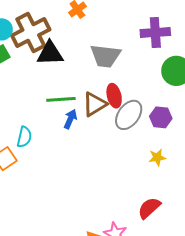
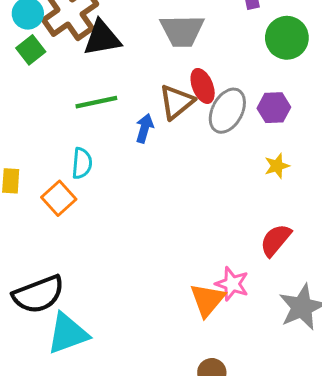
green line: (61, 99) -> (96, 102), moved

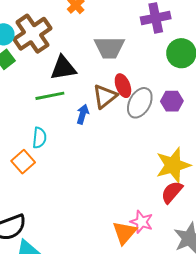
black triangle: (102, 38) -> (63, 68), moved
yellow star: (277, 166) -> (173, 165), moved, size x2.0

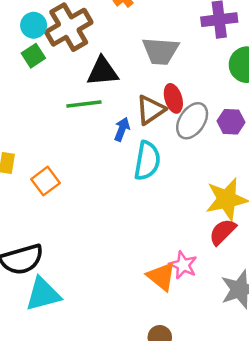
cyan semicircle: (39, 138) -> (147, 161), moved, size x1.5
orange triangle: (124, 233) -> (161, 276), turned -36

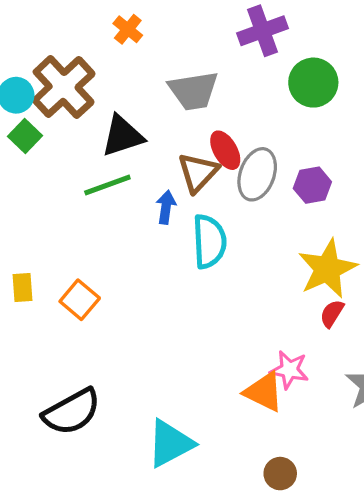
purple hexagon: (231, 122) -> (312, 185), moved
red semicircle: (223, 232) -> (332, 313), size x0.7
cyan triangle: (43, 294) -> (170, 443), moved

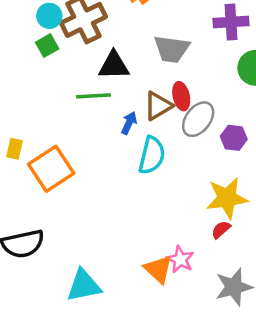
orange square: (80, 300) -> (51, 169), size x1.6

